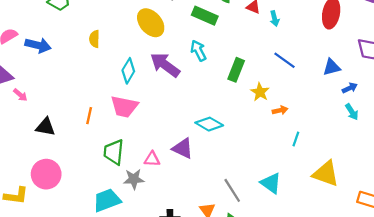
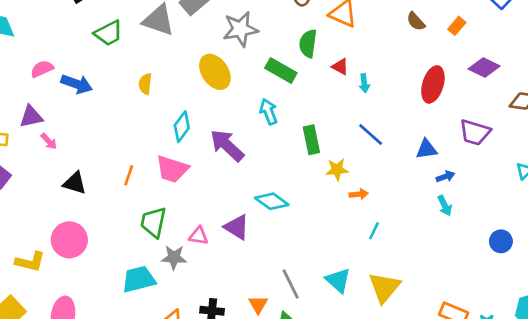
purple arrow: (165, 65) -> (227, 145), moved
green rectangle: (236, 70) -> (311, 140), turned -40
yellow star: (260, 92) -> (337, 170), turned 30
yellow triangle: (326, 174) -> (384, 287), moved, turned 44

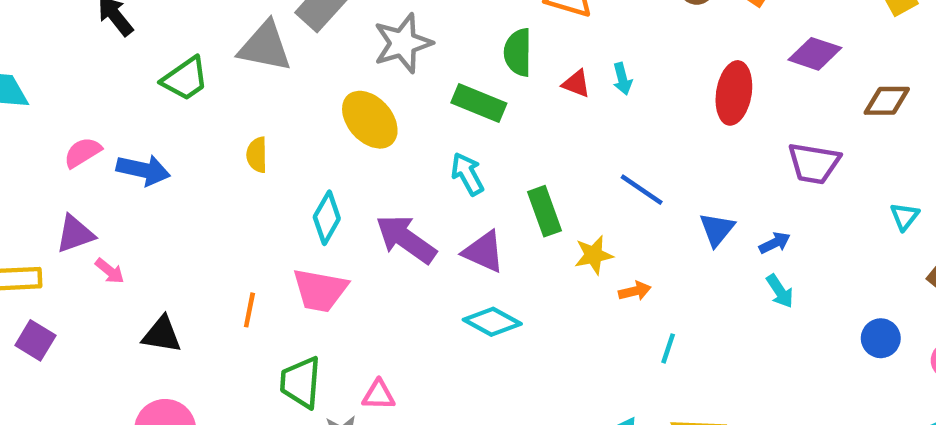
cyan arrow: (364, 83) -> (622, 79), moved
blue triangle: (426, 149) -> (717, 229), moved, turned -35
purple triangle: (237, 227) -> (484, 252), moved

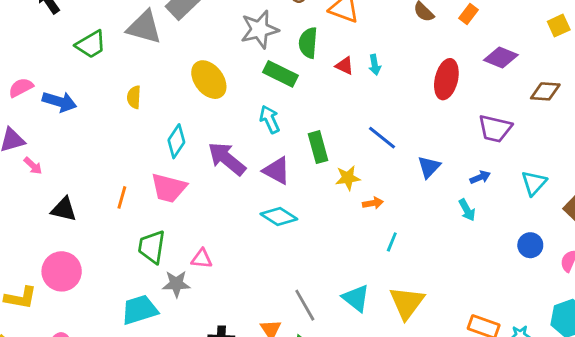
gray star: (403, 43) -> (260, 29), moved
cyan triangle: (904, 216) -> (534, 183), moved, size x1.4
blue arrow: (775, 243) -> (480, 177), moved

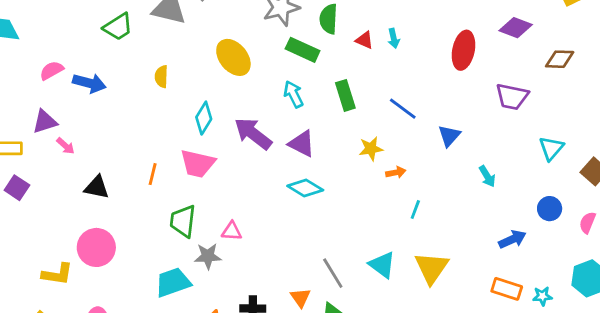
green rectangle: (318, 147) -> (345, 95), moved
blue arrow: (480, 177) -> (512, 239), moved, size x1.4

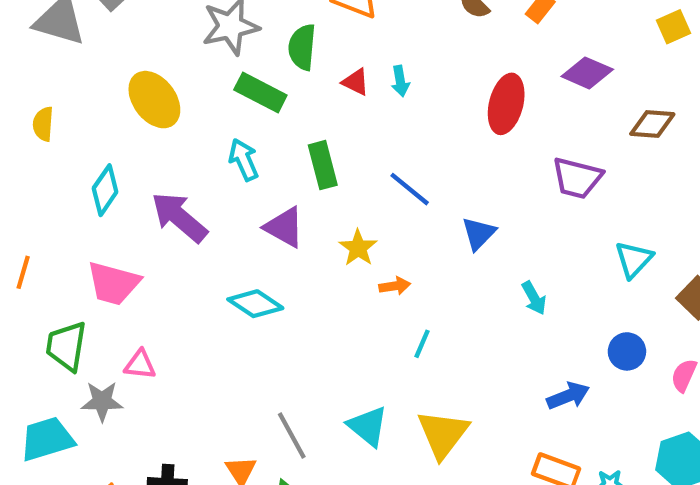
purple triangle: (302, 144) -> (284, 227), moved
yellow star: (371, 149) -> (358, 248), turned -30
pink trapezoid: (198, 164) -> (113, 283), moved

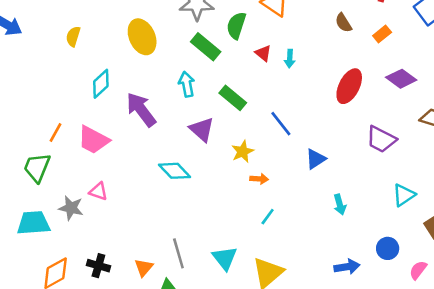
green rectangle: (323, 165) -> (233, 98), turned -48
orange line: (23, 272) -> (55, 133), moved
green trapezoid: (66, 346) -> (37, 167), moved

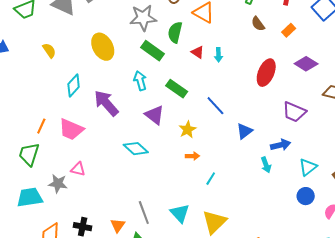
yellow semicircle: (73, 36) -> (49, 50), turned 133
orange arrow: (259, 179) -> (192, 156), moved
cyan triangle: (404, 195) -> (308, 167), moved
blue arrow: (347, 267) -> (281, 145), moved

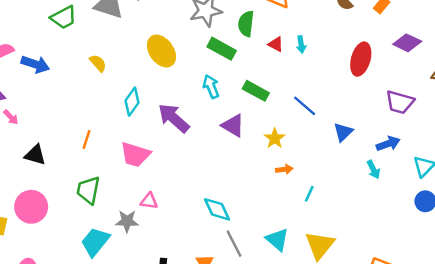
orange line: (41, 126) -> (86, 140), moved
cyan diamond: (136, 149) -> (217, 209), moved, turned 30
cyan trapezoid: (30, 197) -> (95, 242), turned -36

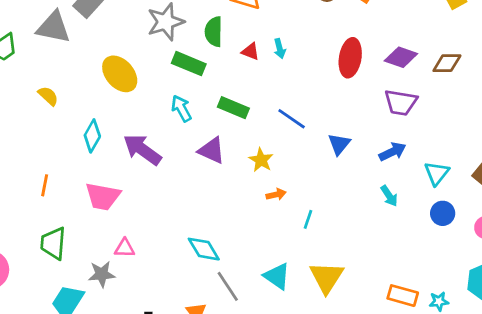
purple diamond: (407, 43) -> (401, 57), moved
cyan arrow: (373, 170) -> (389, 196), moved

